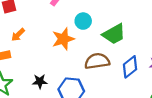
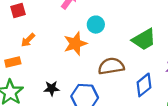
green trapezoid: (114, 34) -> (144, 40), moved
blue diamond: (130, 67) -> (144, 85), moved

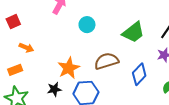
orange arrow: (28, 40) -> (26, 48), turned -104
orange star: (75, 44) -> (69, 68), moved

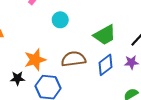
blue diamond: (139, 74) -> (106, 65), moved

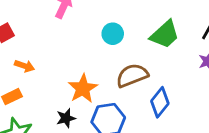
cyan circle: (60, 20) -> (113, 34), moved
blue diamond: (106, 65) -> (160, 102), moved

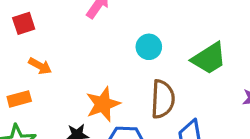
brown semicircle: (132, 75) -> (163, 99), turned 104

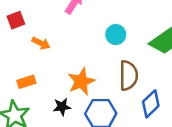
orange arrow: (40, 66) -> (41, 43), moved
orange rectangle: (19, 99) -> (26, 82), moved

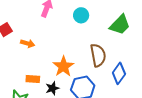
cyan circle: (116, 35) -> (81, 15), moved
orange rectangle: (26, 82) -> (33, 79), moved, turned 32

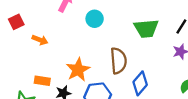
cyan circle: (81, 15) -> (95, 19), moved
green trapezoid: (120, 25) -> (146, 28), turned 35

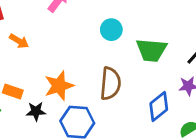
cyan circle: (95, 19) -> (111, 30), moved
blue diamond: (140, 83) -> (159, 106), moved

